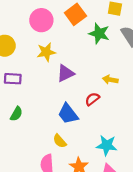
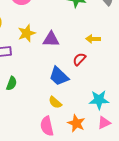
yellow star: (46, 52) -> (27, 33), moved
purple triangle: (65, 73) -> (51, 39), turned 36

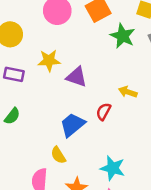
red semicircle: (79, 59) -> (104, 112), turned -32
blue trapezoid: (59, 76) -> (72, 125), turned 80

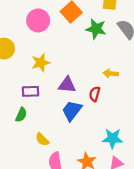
purple rectangle: (14, 74) -> (31, 91), moved
purple triangle: (76, 77) -> (67, 85), moved
yellow semicircle: (58, 155) -> (42, 139), moved

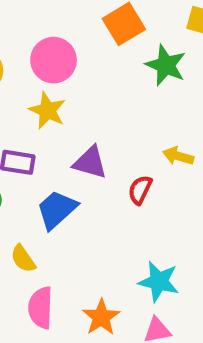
pink circle: (38, 21) -> (54, 60), moved
yellow star: (41, 63) -> (47, 110), turned 30
blue trapezoid: (72, 111) -> (57, 210), moved

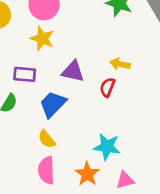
yellow arrow: (178, 156) -> (120, 64), moved
yellow semicircle: (23, 259) -> (47, 139), moved
cyan star: (159, 282) -> (107, 147), moved

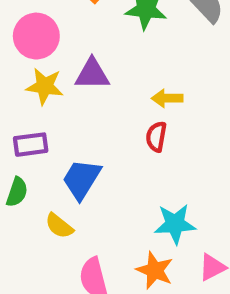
purple triangle: (73, 71) -> (92, 74), moved
yellow semicircle: (47, 139) -> (59, 226), moved

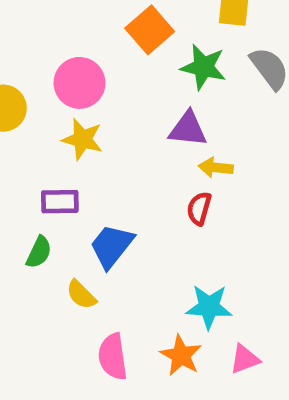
purple triangle: (92, 74) -> (188, 129), moved

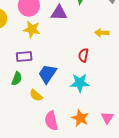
purple triangle: (188, 129) -> (59, 13), moved
yellow arrow: (216, 168) -> (102, 33), moved
cyan star: (209, 307) -> (80, 83), moved
pink triangle: (245, 359) -> (107, 118), turned -32

